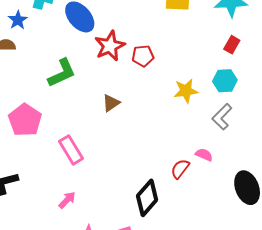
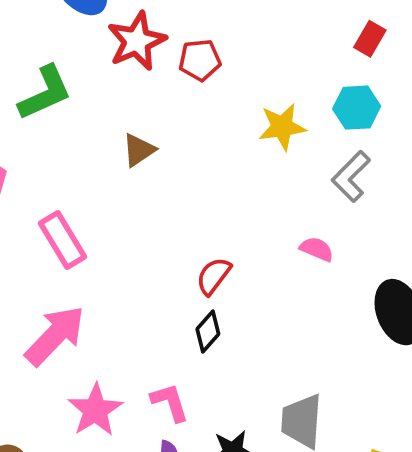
red semicircle: (180, 169) -> (214, 276), moved
black diamond: (147, 198) -> (208, 331), size x0.6
pink arrow: (67, 200) -> (55, 336), size x1.8

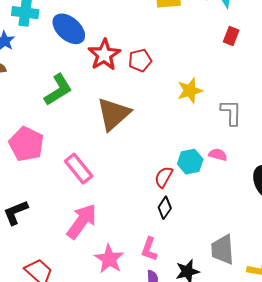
cyan hexagon: (357, 108) -> (190, 162), moved
brown triangle: (139, 150) -> (113, 114), size x1.8
gray L-shape: (351, 176) -> (231, 112), turned 144
pink L-shape: (170, 402) -> (149, 249), turned -135

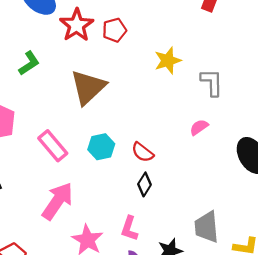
green L-shape: (58, 90) -> (29, 63), size x0.7
pink semicircle: (218, 155) -> (199, 127), turned -48
cyan hexagon: (190, 162) -> (101, 147), moved
red semicircle: (164, 177) -> (143, 152), turned -80

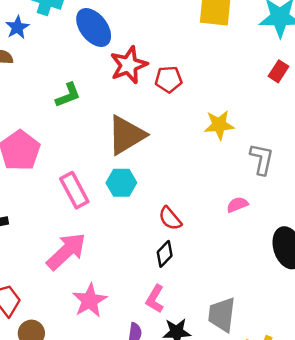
cyan hexagon: (101, 147) -> (121, 183), moved
pink L-shape: (129, 228) -> (155, 299), moved

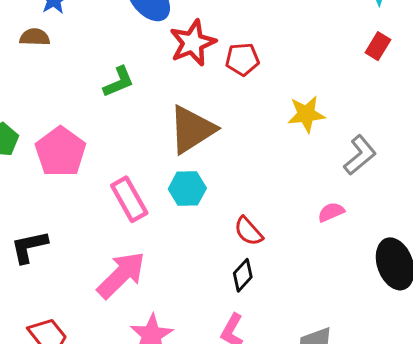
gray L-shape: (262, 159) -> (360, 155), turned 40

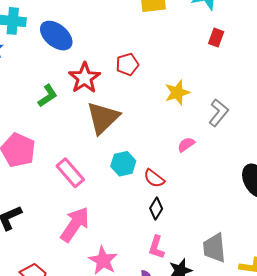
red star: (193, 43) -> (84, 78), moved
cyan hexagon: (187, 189) -> (123, 164), moved
pink semicircle: (331, 212) -> (186, 145), moved

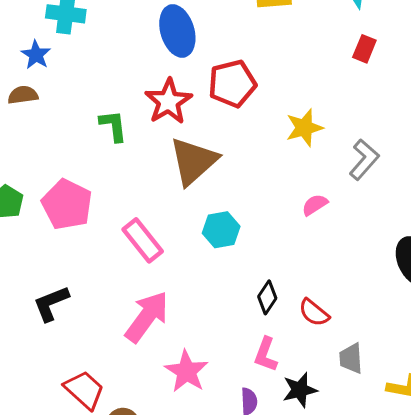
blue ellipse: (56, 36) -> (177, 31), moved, turned 32
red pentagon: (127, 64) -> (232, 84), size x1.4
green L-shape: (48, 96) -> (113, 126), turned -65
red semicircle: (154, 178) -> (314, 313), moved
gray trapezoid: (214, 248) -> (351, 358), size x0.7

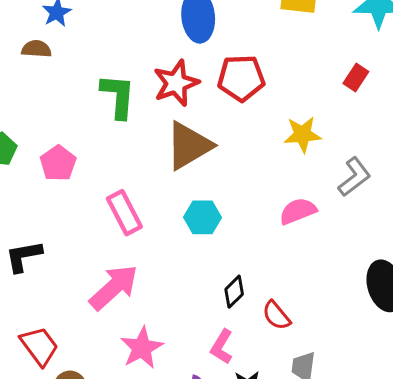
red rectangle: (364, 49) -> (356, 77), moved
green L-shape: (113, 126) -> (118, 96), size x1.4
pink pentagon: (67, 204) -> (58, 163), size x0.7
pink semicircle: (315, 205) -> (298, 211), size x1.4

